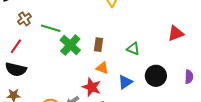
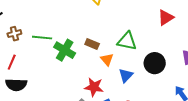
brown cross: (24, 19) -> (14, 34), turned 32
brown rectangle: (98, 45) -> (92, 44), turned -64
green triangle: (133, 49) -> (127, 41), size x1.5
orange triangle: (102, 68) -> (107, 59), moved, turned 40

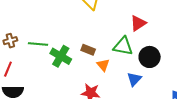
red triangle: (166, 18) -> (138, 23), moved
black circle: (155, 63) -> (150, 57), moved
blue triangle: (126, 75) -> (134, 79), moved

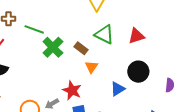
green triangle: (123, 46) -> (104, 34), moved

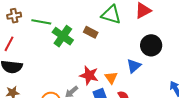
orange triangle: (92, 67) -> (111, 78), moved

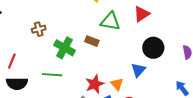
brown cross: (14, 16) -> (39, 29), moved
green line: (41, 22) -> (52, 75), moved
red star: (89, 75) -> (95, 84), turned -30

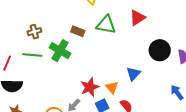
brown rectangle: (92, 41) -> (78, 31), moved
black circle: (153, 48) -> (160, 50), moved
green line: (52, 75) -> (32, 55), moved

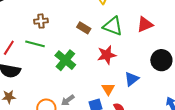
green cross: (60, 51) -> (65, 60), moved
red star: (90, 87) -> (107, 55), moved

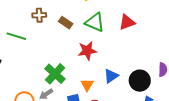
brown cross: (41, 21) -> (39, 15), moved
green cross: (65, 60) -> (55, 74), moved
black circle: (161, 60) -> (140, 81), moved

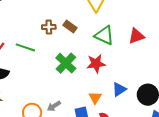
brown rectangle: (66, 23) -> (70, 26), moved
green cross: (55, 74) -> (66, 63), moved

